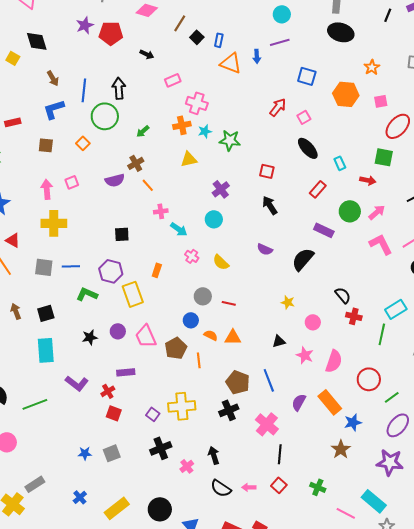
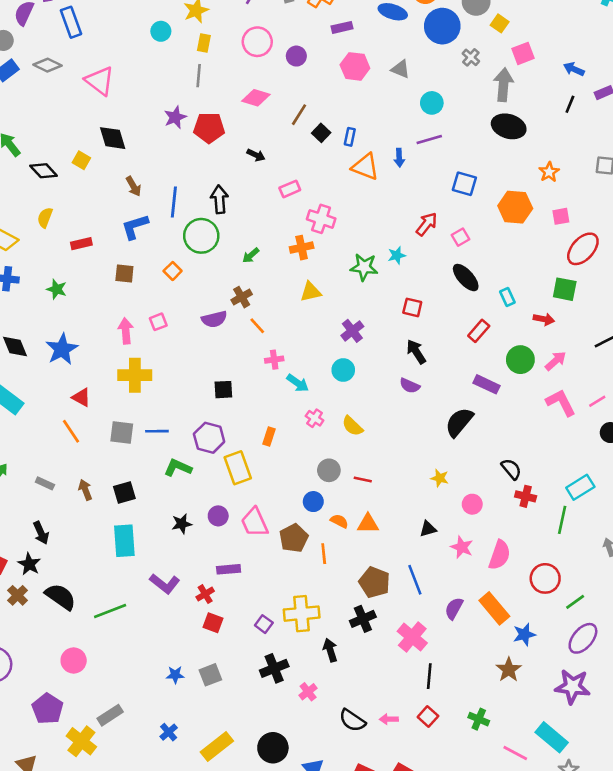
cyan star: (205, 131) -> (397, 255), moved
purple semicircle: (265, 249) -> (410, 386), moved
black arrow: (214, 455) -> (330, 650), moved

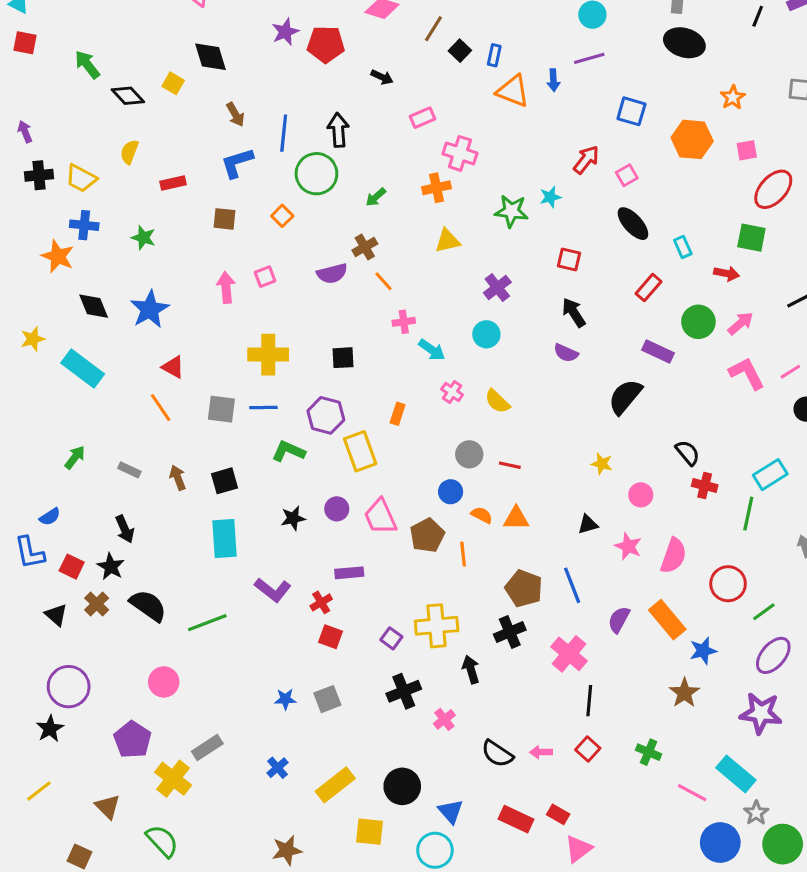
yellow cross: (135, 375) -> (268, 355), moved

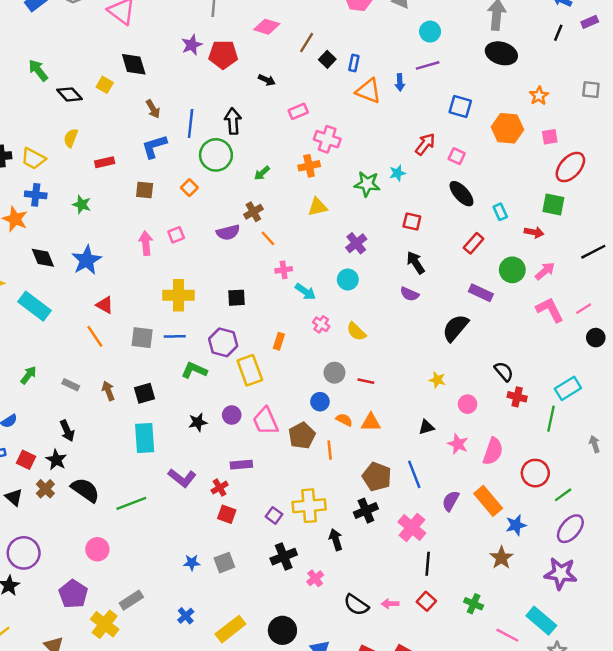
pink square: (627, 175) -> (457, 156), turned -35

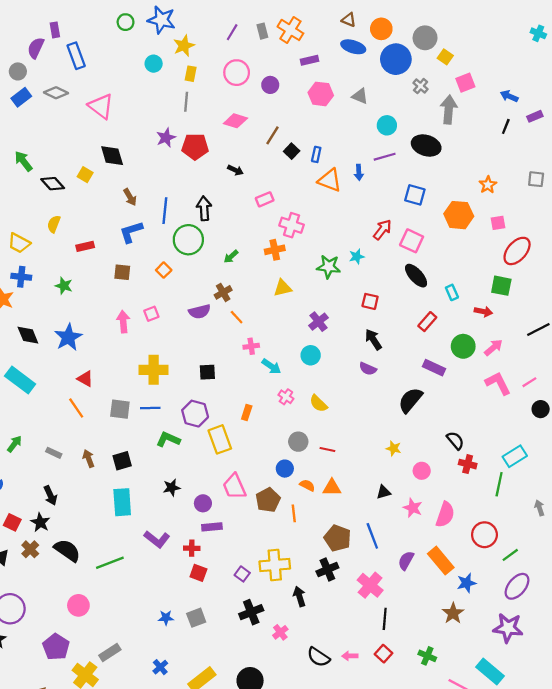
black ellipse: (501, 53) -> (426, 145), moved
pink square: (457, 156) -> (412, 241), size x1.5
purple circle: (232, 415) -> (203, 503), moved
red cross: (220, 488) -> (192, 548), turned 32

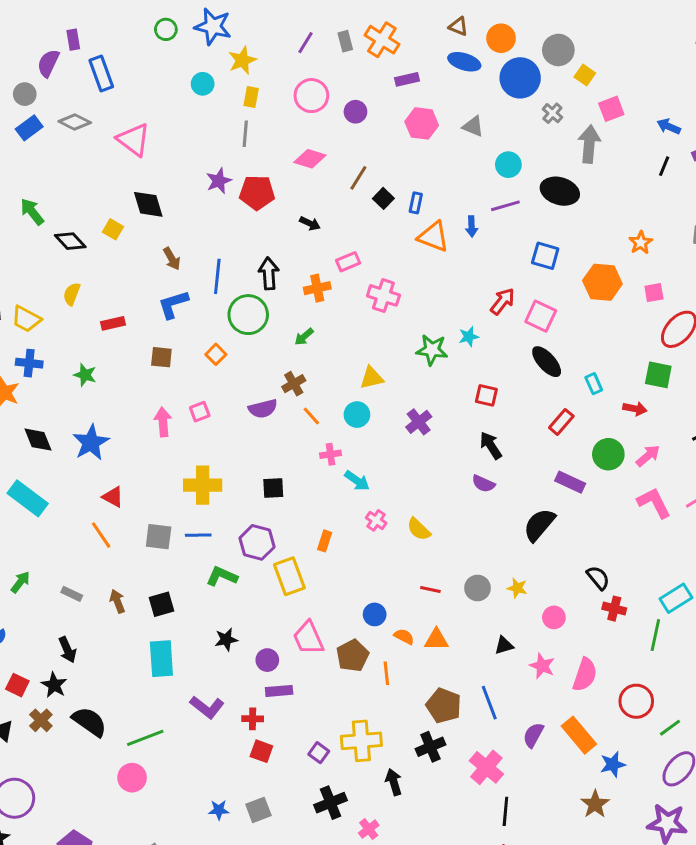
orange cross: (275, 250) -> (317, 288), moved
cyan circle: (311, 355) -> (357, 415), moved
gray circle: (298, 442) -> (478, 588), moved
pink circle: (78, 605) -> (132, 778), moved

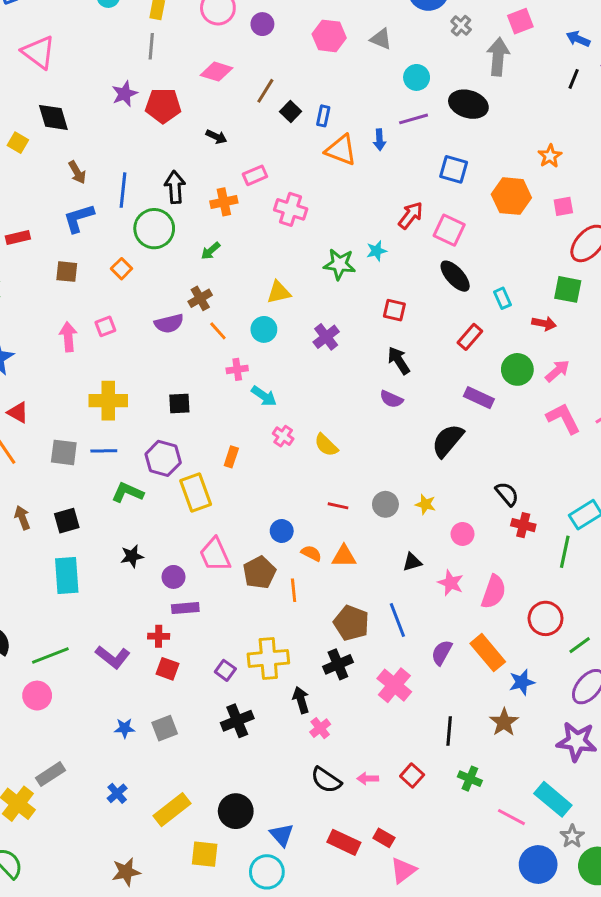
purple L-shape: (207, 707) -> (113, 657), moved
black line: (505, 811) -> (449, 731), moved
pink cross: (369, 829) -> (320, 728), moved

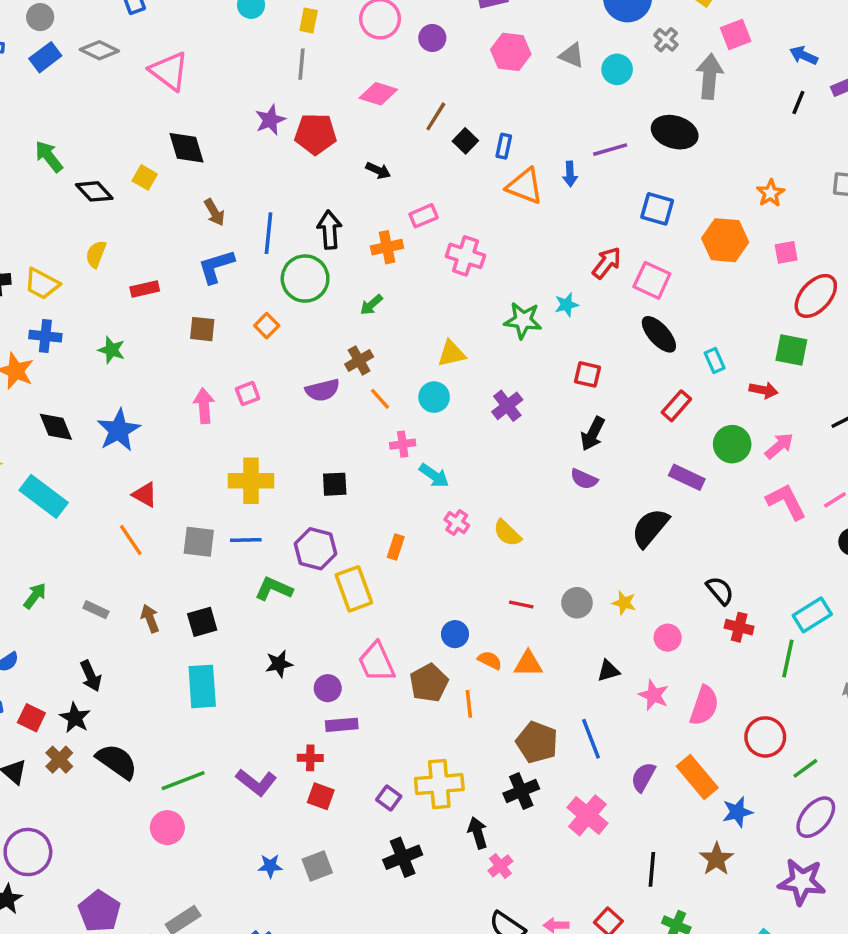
cyan circle: (417, 77) -> (617, 69), moved
black arrow: (399, 361) -> (593, 434), turned -120

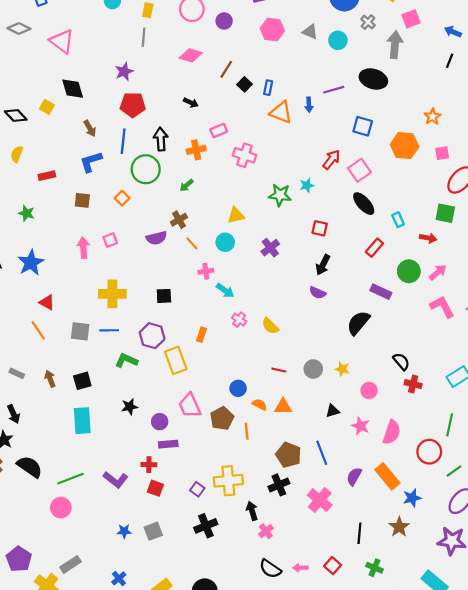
red pentagon: (316, 134) -> (133, 105), moved
pink square: (652, 280) -> (359, 170), turned 30
green line: (788, 659) -> (450, 425), moved

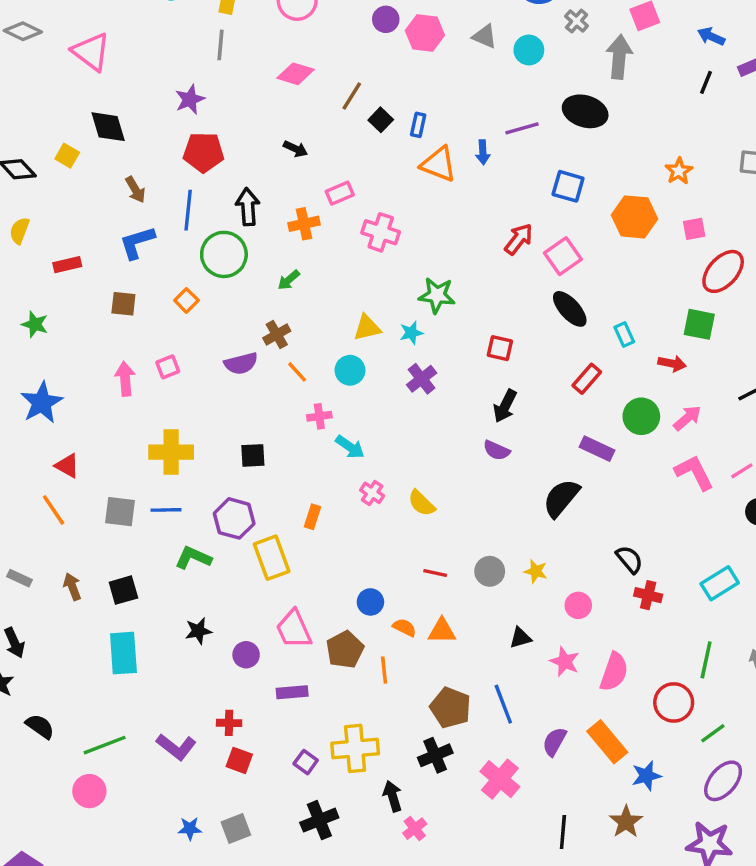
purple circle: (224, 21) -> (386, 19), moved
cyan star: (307, 185) -> (411, 333), moved
purple rectangle: (168, 444) -> (292, 692), moved
black semicircle: (30, 467) -> (40, 726), size x0.7

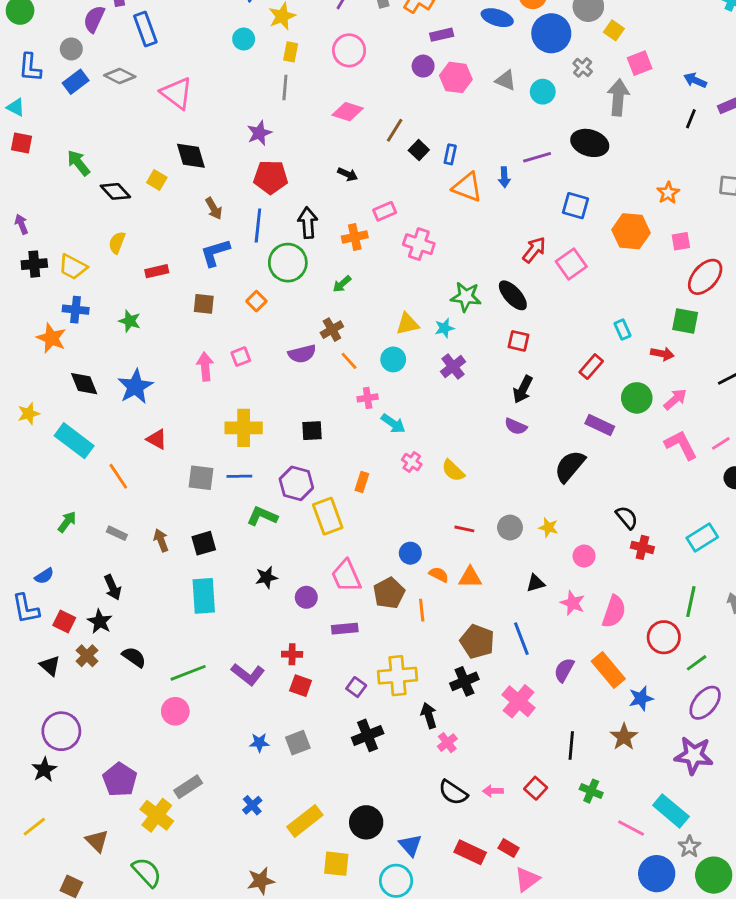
black ellipse: (570, 309) -> (513, 295), moved
orange line: (54, 510) -> (118, 476), moved

